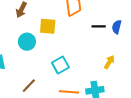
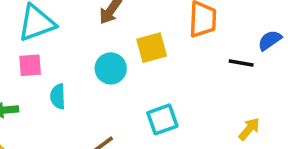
yellow square: (48, 26) -> (152, 48), turned -30
blue semicircle: (117, 27) -> (270, 40), moved, turned 32

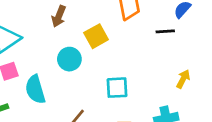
cyan semicircle: (58, 96) -> (35, 89), size x1.5
cyan square: (162, 119) -> (117, 88), turned 30

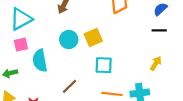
black line: (165, 31) -> (159, 30), moved
yellow square: (96, 36) -> (93, 37), moved

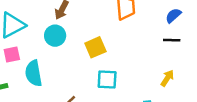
cyan circle: (69, 39) -> (55, 36), moved

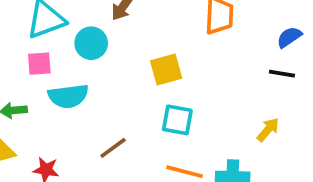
cyan circle: (55, 36) -> (91, 43), moved
cyan semicircle: (34, 73) -> (68, 96), turned -95

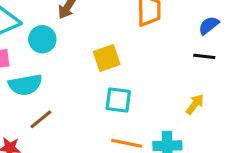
brown line: (113, 148) -> (41, 119), moved

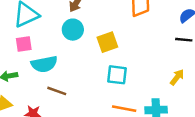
cyan circle: (42, 39) -> (73, 30), moved
brown line: (41, 119) -> (57, 91), turned 60

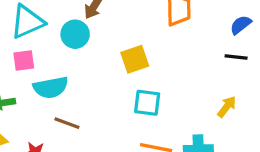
cyan circle: (73, 30) -> (75, 34), moved

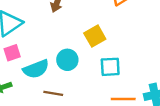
cyan circle: (75, 34) -> (67, 60), moved

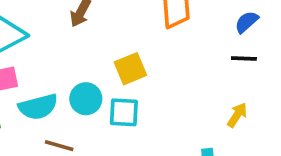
cyan square: (110, 67) -> (124, 112), moved

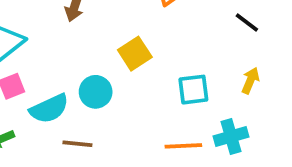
black line: (244, 58) -> (247, 23), turned 45
cyan square: (124, 112) -> (193, 90), moved

